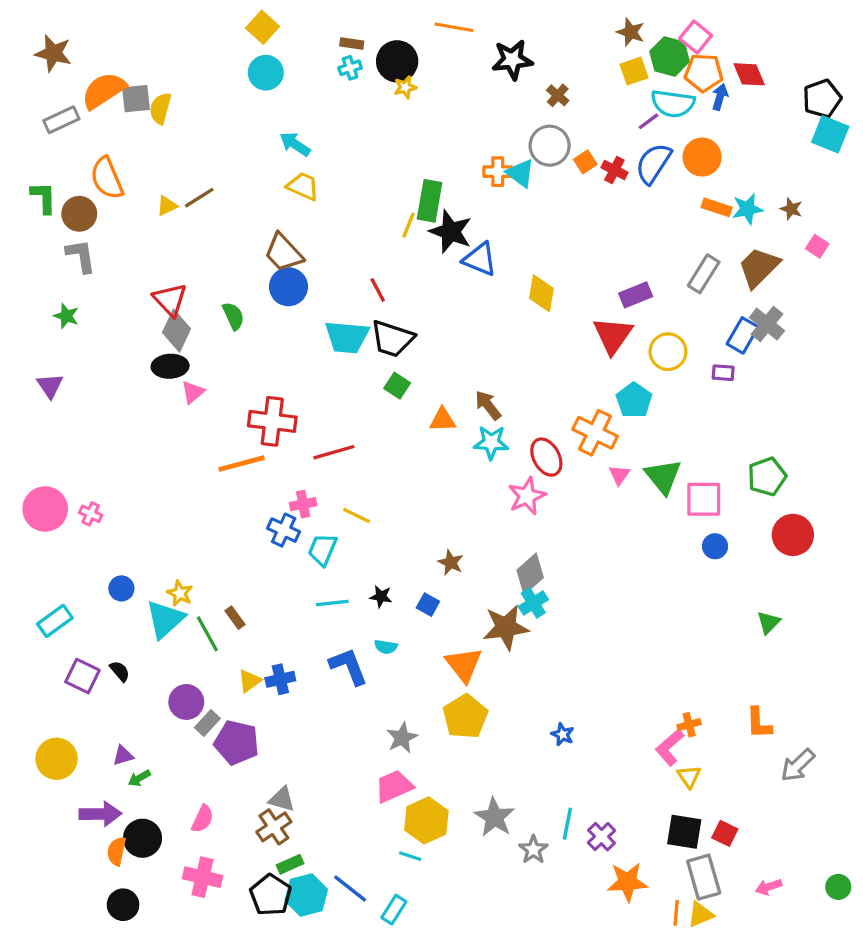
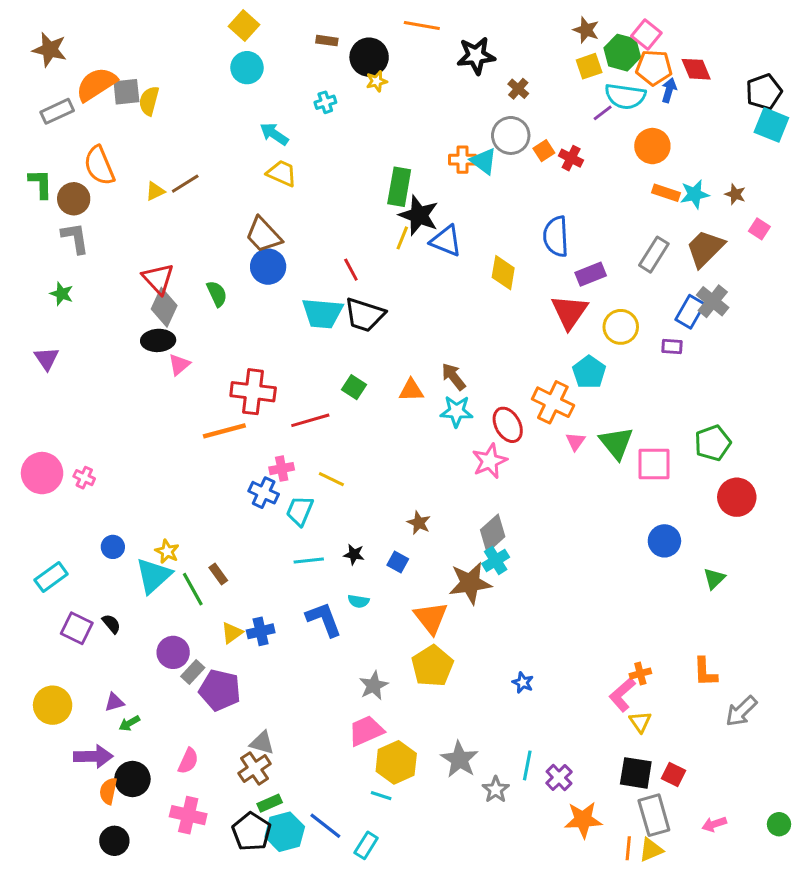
cyan cross: (350, 68) -> (325, 102), moved
blue semicircle: (653, 164) -> (556, 236), moved, turned -36
yellow line: (408, 225) -> (402, 238), moved
green square: (397, 386) -> (354, 387), moved
blue circle: (715, 546) -> (664, 541), moved, size x1.4

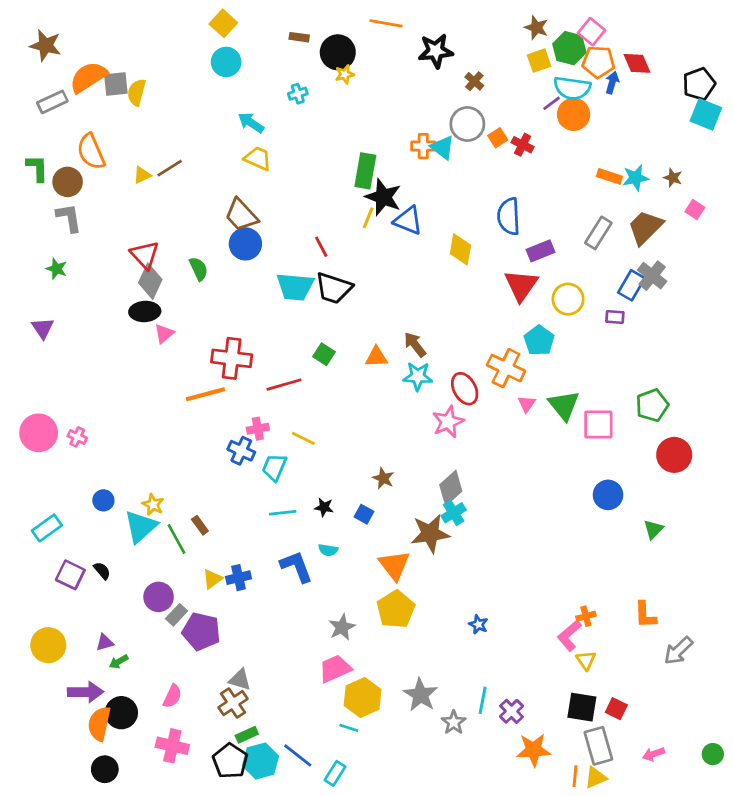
orange circle: (652, 146) -> (574, 114), moved
orange semicircle: (108, 791) -> (99, 724), size x1.4

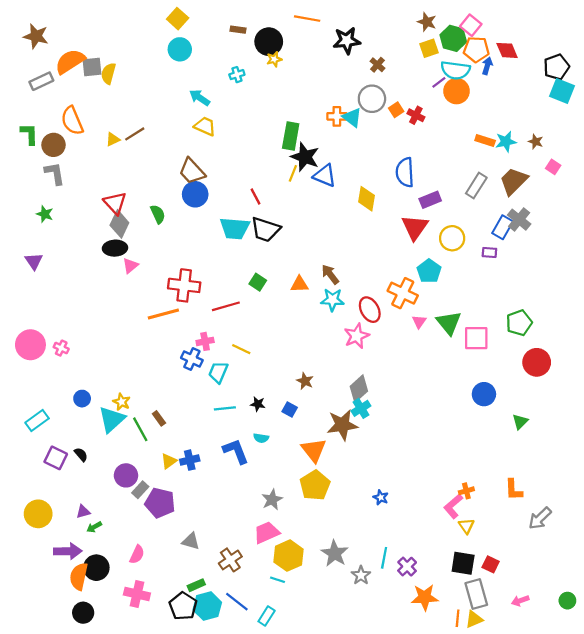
brown cross: (233, 703) -> (230, 560), moved

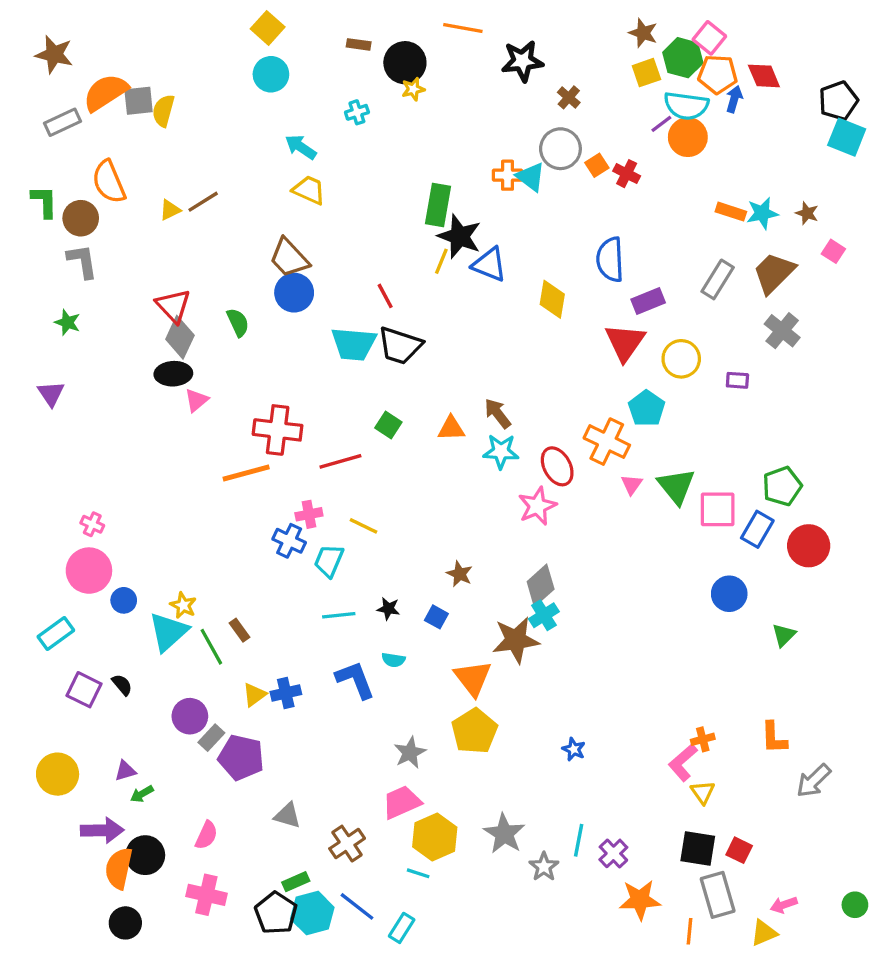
blue rectangle: (503, 227) -> (757, 529), moved
pink circle: (30, 345) -> (89, 571), moved
yellow triangle: (474, 619) -> (764, 933), moved

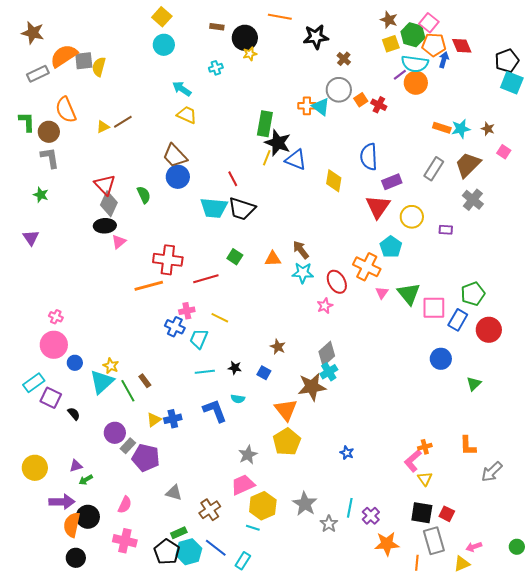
pink star: (537, 506) -> (325, 306), size x0.7
purple square: (84, 690) -> (51, 398), moved

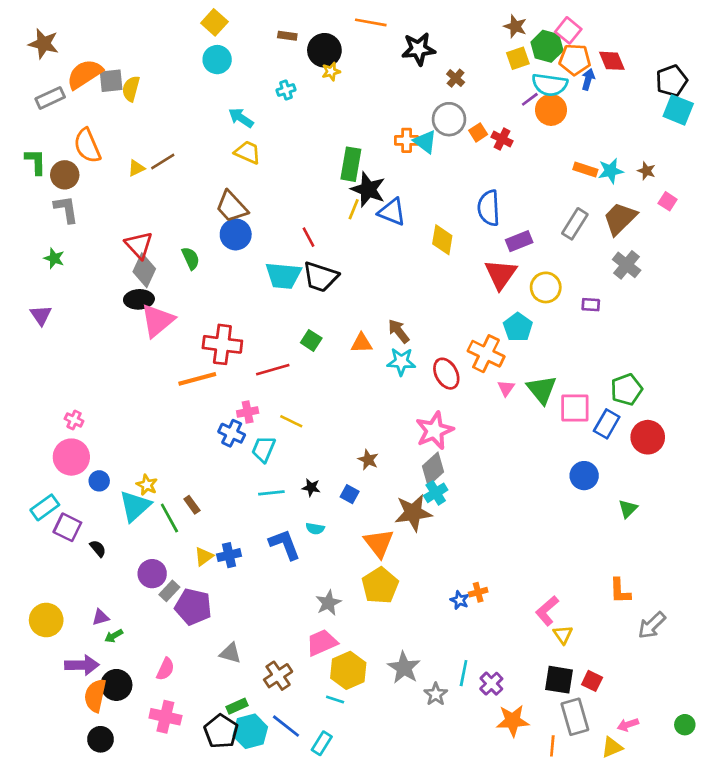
pink triangle: (119, 242) -> (157, 321), size x1.8
pink star: (325, 306) -> (434, 431), moved, size x1.8
orange cross: (425, 447) -> (478, 592), moved

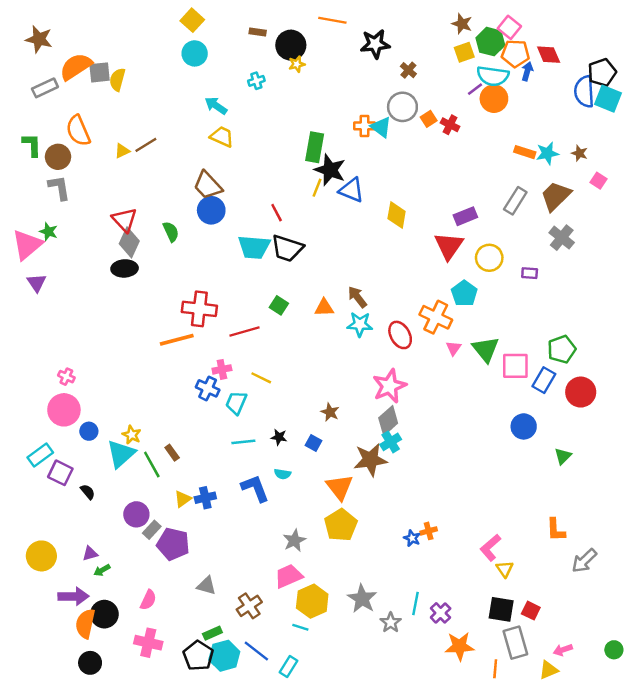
blue semicircle: (489, 208) -> (584, 91), moved
pink triangle: (157, 321) -> (27, 245), moved

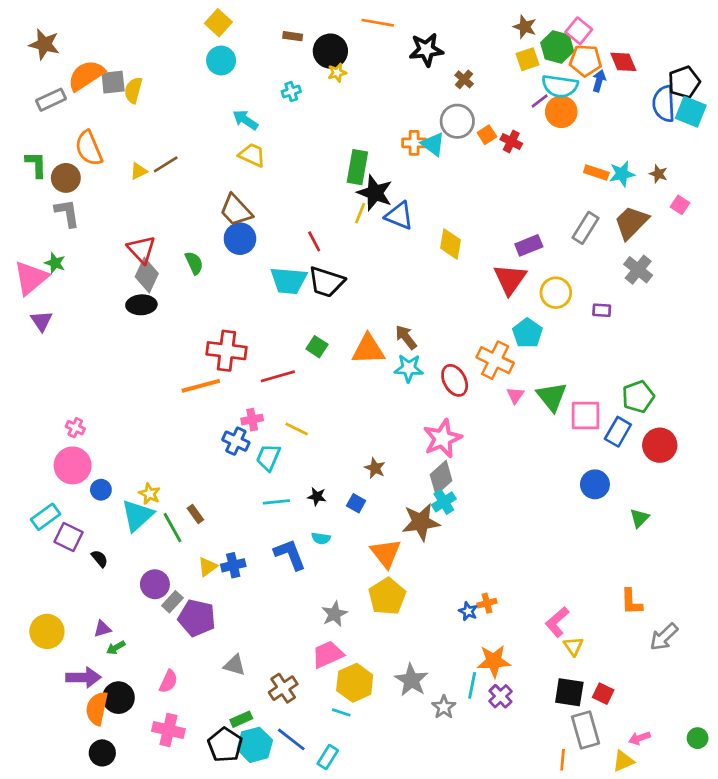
orange triangle: (324, 308) -> (368, 349), size x1.5
orange star: (460, 646) -> (494, 661), moved

